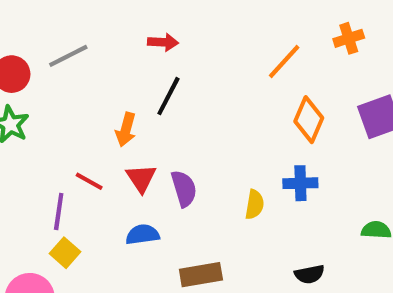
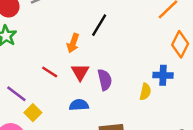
blue cross: (300, 183) -> (163, 75), moved
purple line: (59, 211) -> (16, 94), moved, turned -65

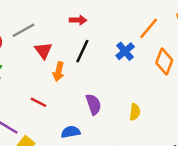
red triangle: (80, 72) -> (43, 51), moved
blue cross: (163, 75) -> (125, 51), moved, turned -36

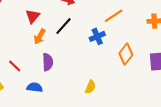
orange line: (149, 28) -> (114, 16), moved
red line: (39, 102) -> (15, 66), moved
purple semicircle: (94, 104) -> (48, 62), moved

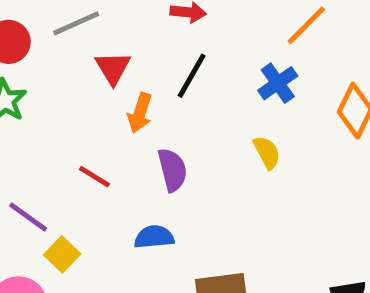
red line: (15, 66) -> (94, 177), moved
yellow semicircle: (90, 87) -> (267, 152), moved, turned -40

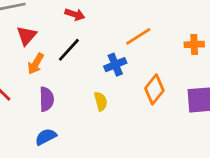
blue semicircle: (154, 237) -> (46, 137), moved, turned -35

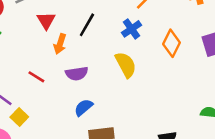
purple semicircle: (47, 99) -> (77, 74), turned 95
yellow semicircle: (101, 101) -> (126, 65), size x1.5

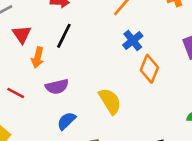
blue cross: (132, 29) -> (133, 41), moved
orange diamond: (172, 43) -> (149, 69), moved
yellow semicircle: (126, 65) -> (110, 101), moved

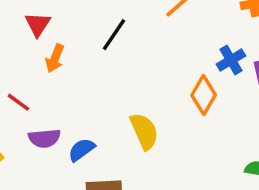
black line: (64, 36) -> (114, 35), moved
blue cross: (133, 41) -> (231, 60), moved
purple semicircle: (57, 87) -> (44, 138), moved

